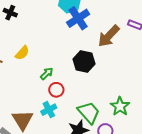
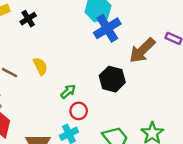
black cross: (10, 13) -> (28, 19), turned 32
yellow semicircle: (22, 53) -> (40, 66), turned -70

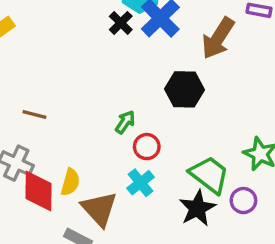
black cross: (28, 19) -> (121, 23), moved
yellow semicircle: (40, 66) -> (70, 182), moved, turned 54

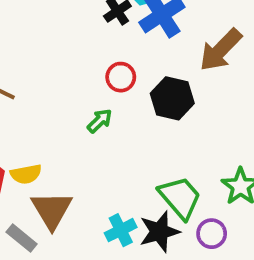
red circle: (147, 147) -> (121, 77), moved
yellow semicircle: (70, 182) -> (26, 174), turned 52
cyan cross: (141, 183) -> (121, 230), moved

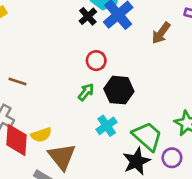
brown arrow: (221, 50) -> (161, 33), size x0.7
black hexagon: (172, 98) -> (119, 90), moved
cyan cross: (121, 230) -> (107, 126), moved

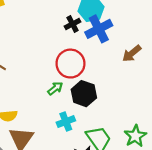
red circle: (96, 61) -> (70, 64), size x1.6

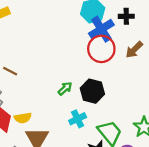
black cross: (73, 24) -> (126, 16), moved, turned 32
red circle: (70, 64) -> (101, 49), moved

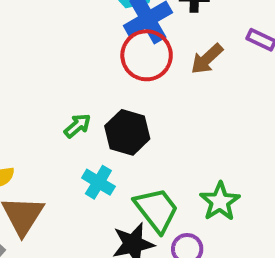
cyan cross: (78, 119) -> (98, 182), turned -35

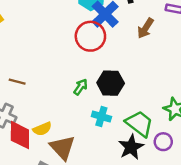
red circle: (147, 55) -> (90, 36), moved

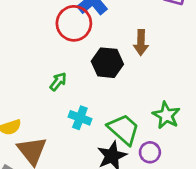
brown arrow: (145, 28) -> (141, 43), moved, turned -35
black hexagon: (111, 83) -> (107, 63), moved

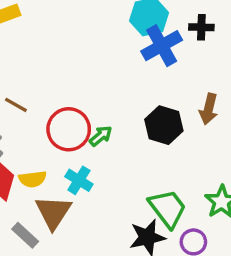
red circle: (74, 23) -> (69, 129), moved
cyan cross: (80, 118) -> (79, 180), moved

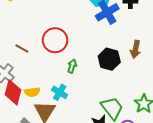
red circle: (69, 129) -> (55, 40), moved
green arrow: (101, 136) -> (72, 66), turned -32

